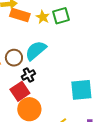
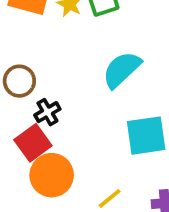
cyan semicircle: (36, 51) -> (122, 70), moved

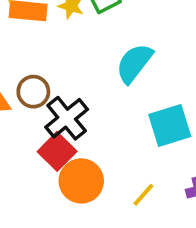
black cross: (47, 112) -> (67, 118), size x1.6

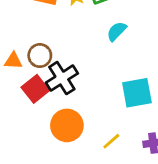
cyan semicircle: (134, 63) -> (117, 31), moved, size x0.7
red square: (57, 151) -> (35, 89), moved

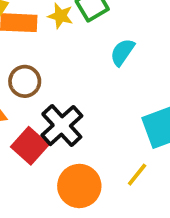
brown circle: (40, 56) -> (25, 81), moved
yellow line: (111, 141) -> (137, 175), moved

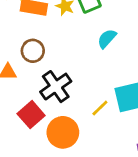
red square: (30, 146) -> (31, 115), moved
yellow line: (137, 175) -> (100, 108), moved

